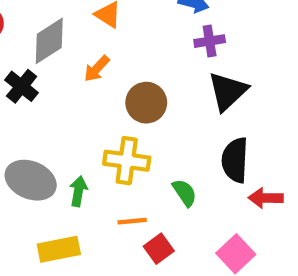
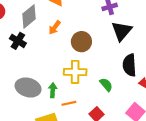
orange line: (132, 221) -> (69, 103), moved

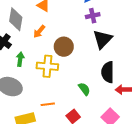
gray diamond: (29, 16) -> (16, 19), turned -45
yellow cross: (75, 72) -> (47, 66), moved
green arrow: (53, 90) -> (20, 59), moved

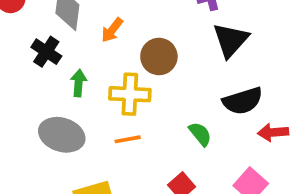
black semicircle: (108, 72) -> (243, 101), turned -105
orange line: (48, 104) -> (128, 139), moved

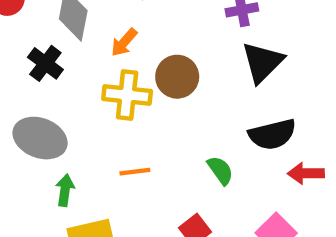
green arrow: (79, 83) -> (65, 190), moved
yellow cross: (130, 94) -> (127, 95), moved
gray ellipse: (62, 135) -> (40, 138), moved

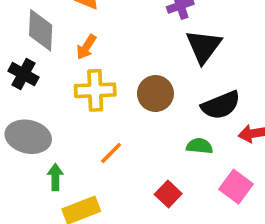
brown circle: (177, 77) -> (155, 94), moved
green semicircle: (220, 170) -> (199, 146), moved, turned -40
orange line: (135, 172) -> (111, 153), turned -30

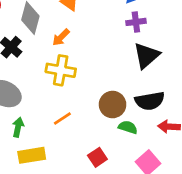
brown circle: (155, 94) -> (113, 105), moved

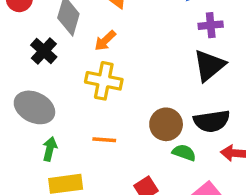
purple cross: (136, 22) -> (211, 25), moved
orange line: (62, 118) -> (104, 140), turned 36

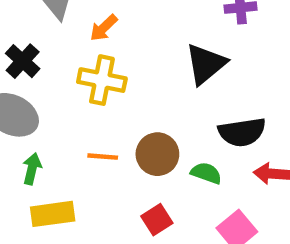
black cross: (44, 51) -> (23, 61), moved
black triangle: (209, 65) -> (206, 64), moved
brown circle: (166, 124) -> (157, 154), moved

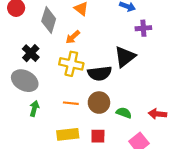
black semicircle: (242, 132) -> (100, 73), moved
yellow rectangle: (53, 214) -> (68, 134), moved
red square: (157, 220) -> (98, 136), turned 32

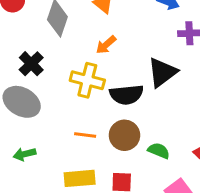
orange arrow: (73, 37) -> (106, 45), moved
green arrow: (34, 109) -> (24, 154), moved, turned -120

